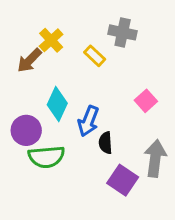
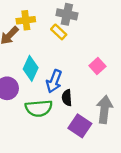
gray cross: (123, 32) -> (67, 14), moved
yellow cross: (51, 40) -> (26, 20), turned 36
green semicircle: (46, 157) -> (39, 108), moved

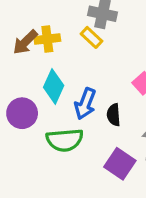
yellow cross: (26, 20) -> (47, 39), moved
black semicircle: (67, 98) -> (114, 115), moved

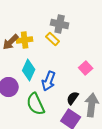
black semicircle: (114, 115) -> (73, 98), moved, turned 40
green semicircle: (65, 140) -> (36, 104), turned 70

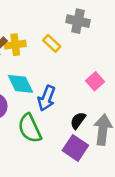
gray cross: (60, 24) -> (78, 21), moved
cyan diamond: (29, 70) -> (20, 84), turned -50

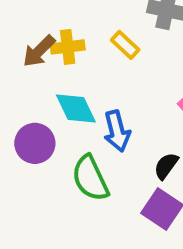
blue arrow: (47, 98) -> (117, 131), turned -35

